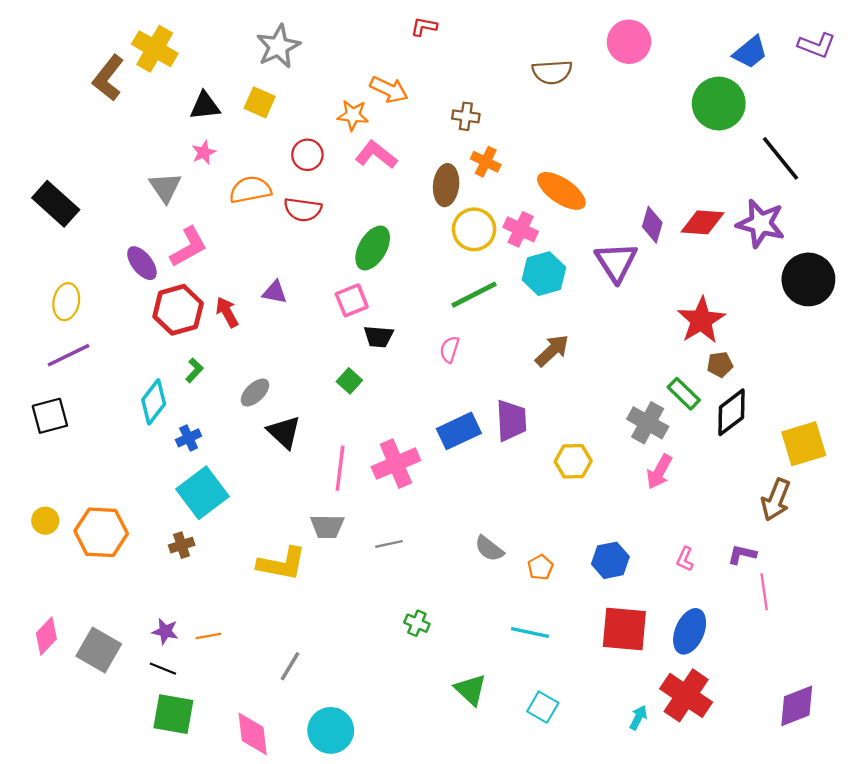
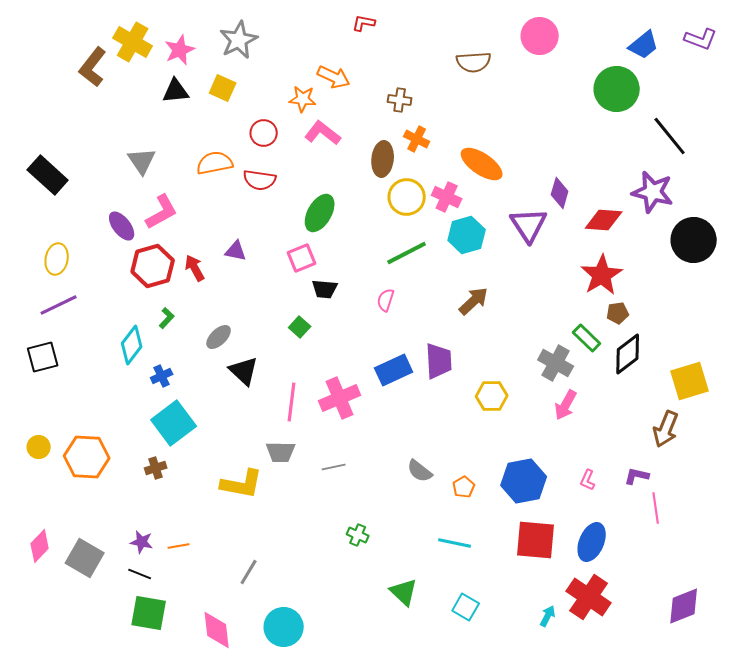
pink star: (204, 152) -> (180, 50), moved, size x1.4
red diamond: (702, 222) -> (604, 220), moved
blue hexagon: (610, 560) -> (524, 481), size x1.4

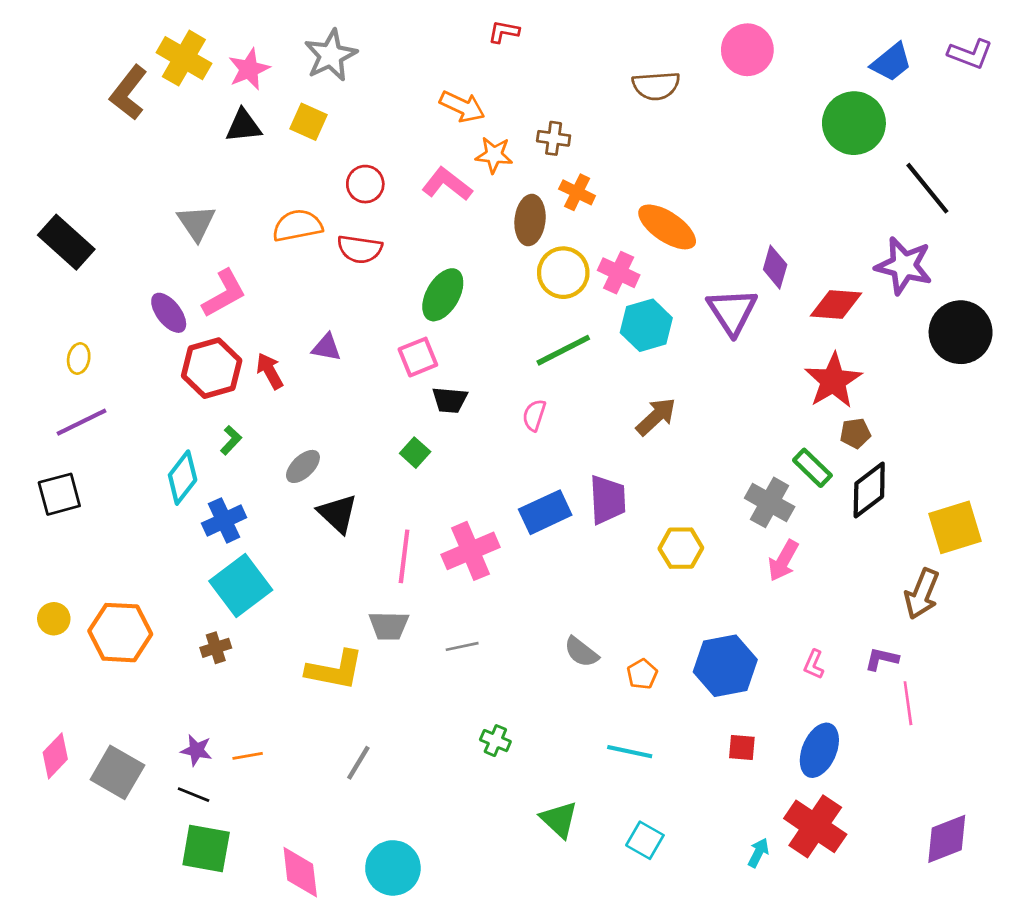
orange star: (303, 99) -> (494, 155), moved
yellow ellipse: (57, 259) -> (79, 358), size x0.7
blue cross: (162, 376) -> (224, 520), size x1.4
red square: (536, 540) -> (742, 747), size x0.5
gray line: (249, 572) -> (358, 763), moved

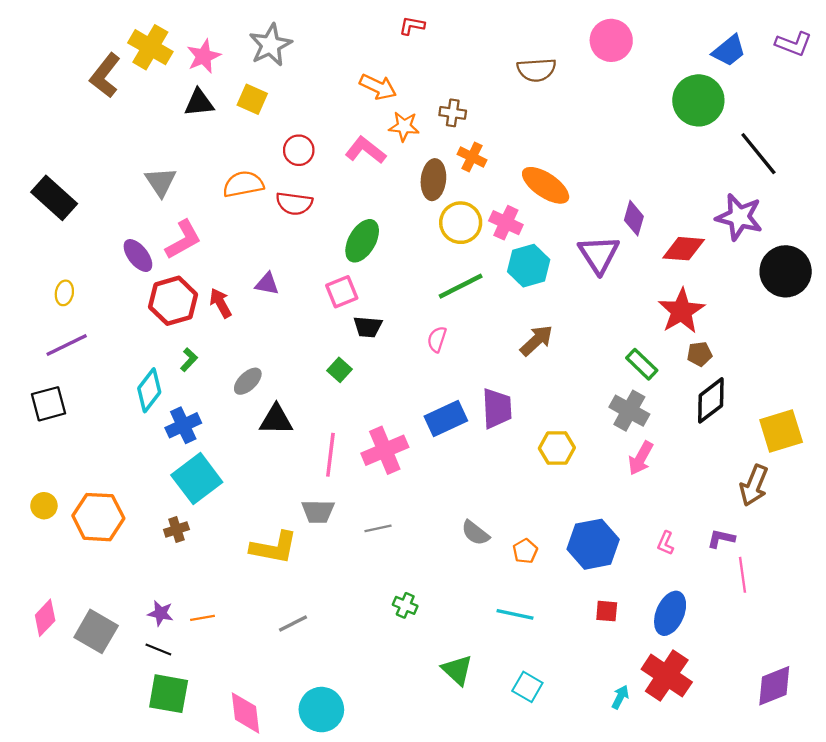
green rectangle: (812, 468) -> (642, 364), moved
black triangle: (338, 514) -> (276, 420), turned -42
gray line: (358, 763) -> (293, 623), turned 32

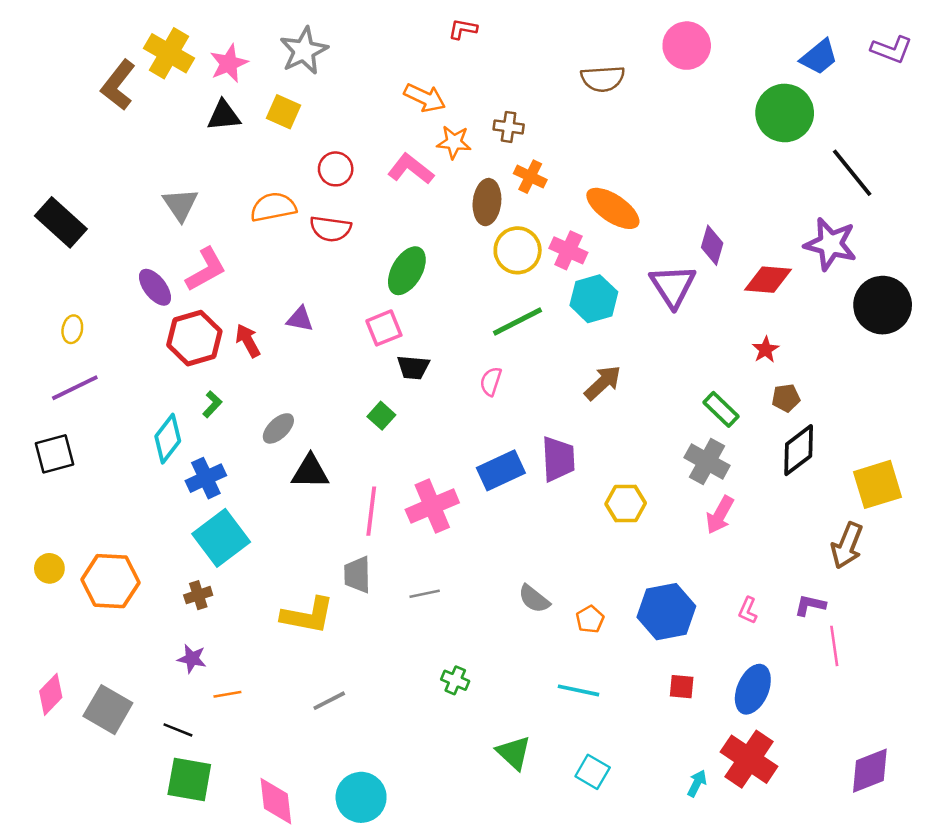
red star: (681, 311) -> (766, 350), size x0.5
gray trapezoid: (318, 511) -> (357, 575), turned 88
purple star: (161, 613) -> (192, 659), moved

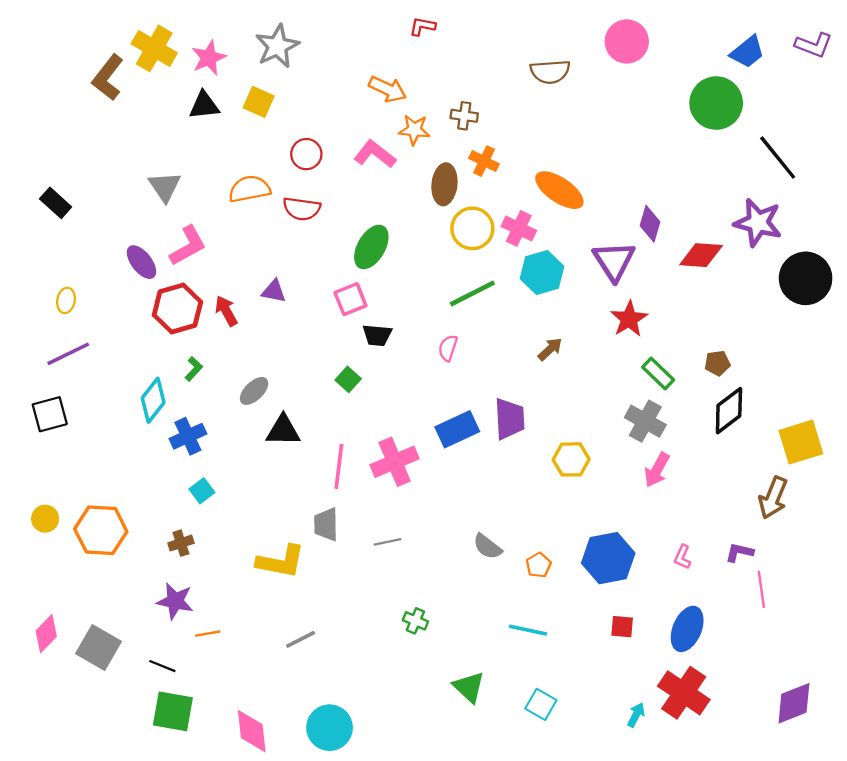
black rectangle: (61, 222) -> (56, 203), size x0.7
red star: (766, 350) -> (629, 319), moved, size x1.5
brown arrow: (603, 383) -> (550, 349), size x0.7
cyan square: (221, 538) -> (202, 491), size x0.5
purple star: (192, 659) -> (175, 601), size x1.4

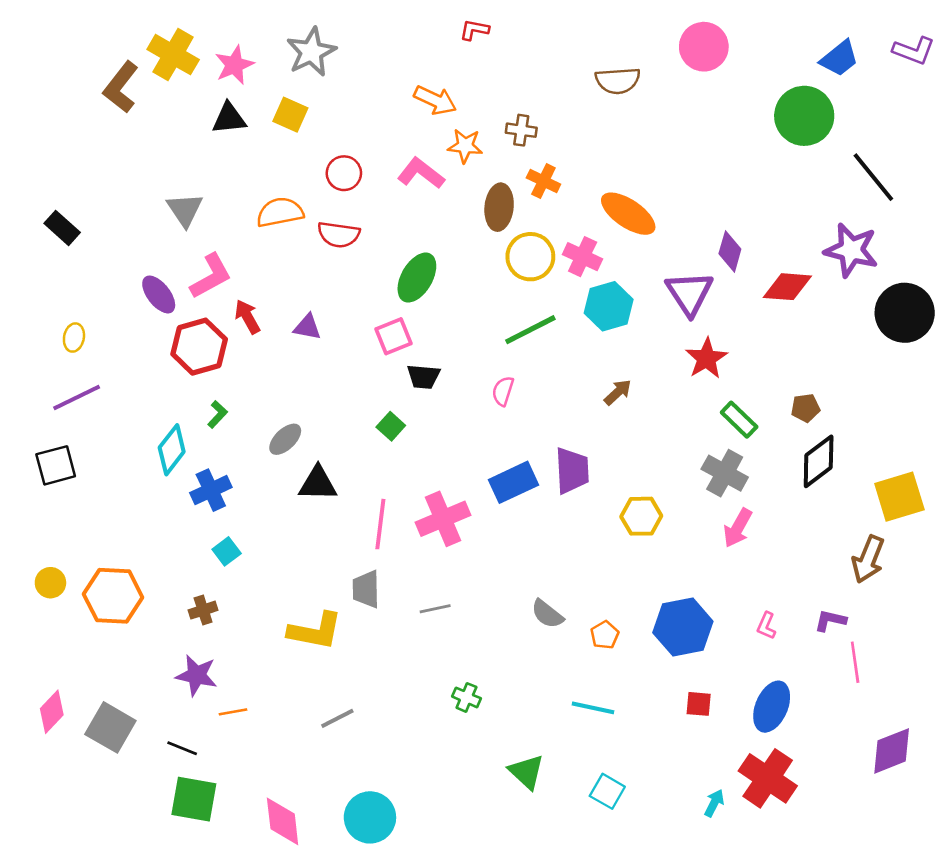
red arrow: (226, 311) -> (247, 317), moved
purple diamond: (794, 703) -> (892, 751), moved

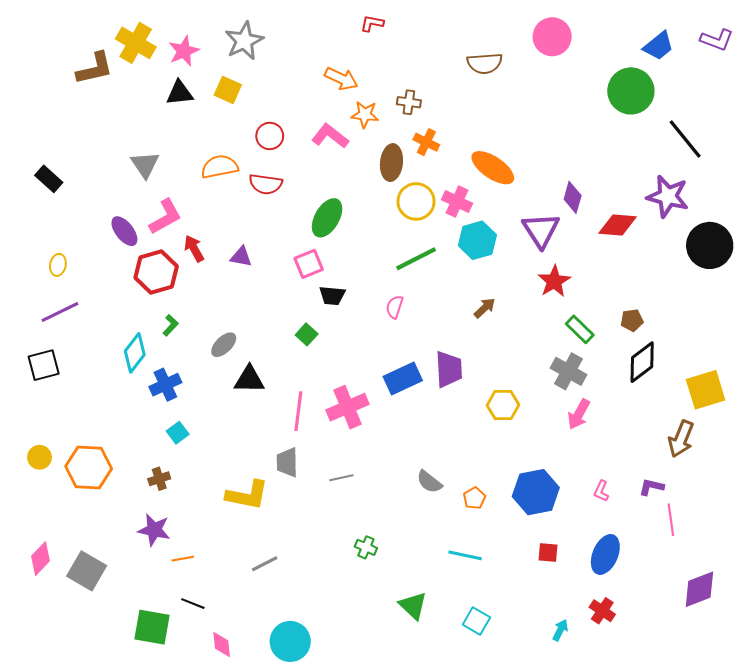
brown L-shape: (121, 87) -> (95, 68), turned -141
black line: (182, 748) -> (193, 604), moved
red cross: (768, 778) -> (602, 611), size x0.6
pink diamond: (283, 821) -> (222, 645), size x0.7

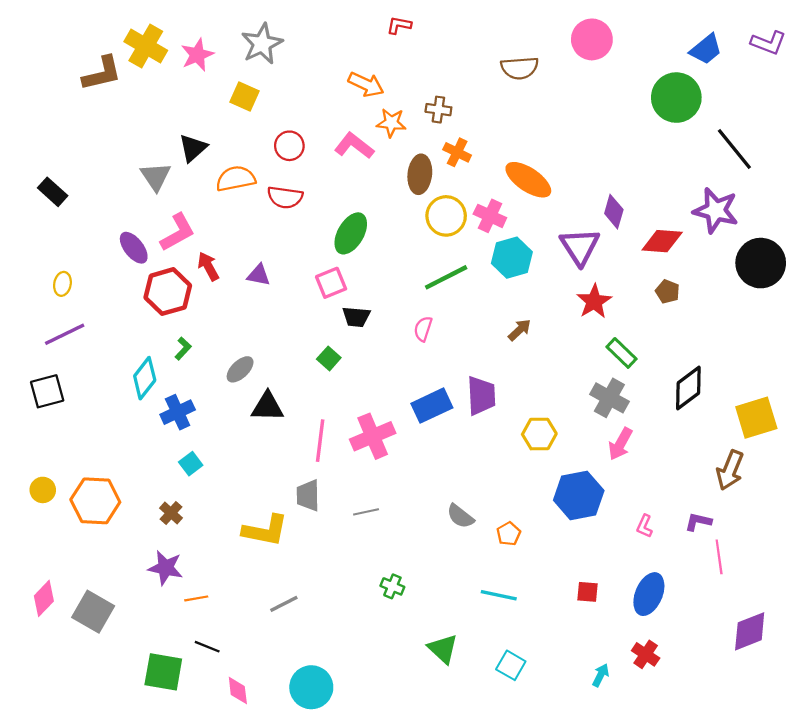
black triangle: (180, 93) -> (193, 148), moved, turned -36
brown pentagon: (632, 320) -> (668, 292), moved, turned 30
brown cross: (159, 479) -> (171, 513), turned -30
blue hexagon: (536, 492) -> (579, 495), moved

